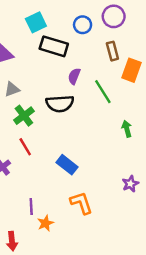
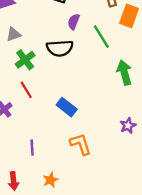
green arrow: (127, 129) -> (124, 72), size x1.5
orange star: (45, 223) -> (51, 180), moved

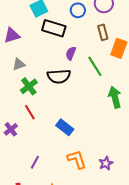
purple star: (128, 126) -> (106, 163), moved
purple line: (32, 148) -> (35, 162), turned 32

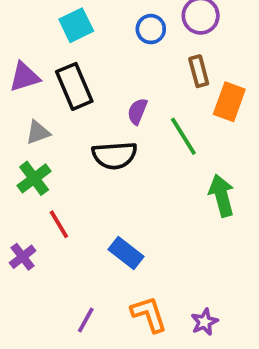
black rectangle: (54, 28) -> (74, 86), moved, turned 50
green cross: (29, 86) -> (34, 178), moved
purple line: (35, 162) -> (86, 320), moved

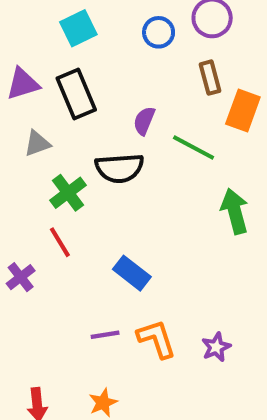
green line: (183, 136) -> (194, 148), turned -30
green cross: (34, 178) -> (68, 193), moved
purple line: (86, 320) -> (105, 335), moved, turned 52

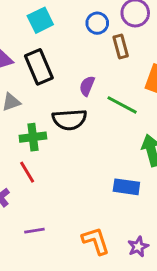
brown rectangle: (210, 78) -> (121, 47), moved
green cross: (68, 193) -> (33, 137), turned 30
blue rectangle: (132, 273) -> (126, 187), moved, turned -30
purple line: (105, 335) -> (34, 231), moved

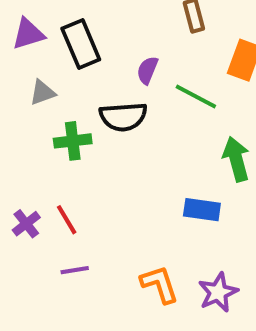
red line: (27, 172) -> (67, 220), moved
purple star: (138, 247) -> (218, 292), size x1.4

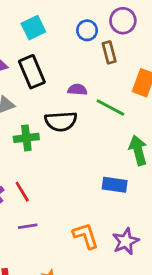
purple semicircle: (147, 70) -> (77, 90), turned 72

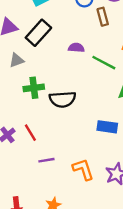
black rectangle: (32, 72) -> (38, 33), turned 65
black semicircle: (61, 121) -> (63, 99), moved
purple line: (28, 226) -> (46, 160), moved

